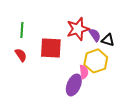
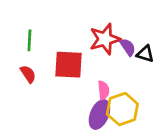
yellow hexagon: (96, 61) -> (122, 109), moved
pink semicircle: (84, 72) -> (104, 90), moved

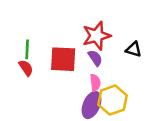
green line: (29, 40) -> (27, 49), moved
purple semicircle: (128, 47) -> (95, 58), moved

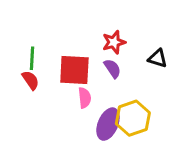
red star: (96, 36) -> (114, 42), size x0.7
pink semicircle: (95, 83) -> (85, 98), moved

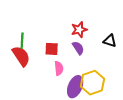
red square: (74, 70) -> (52, 49), size x0.6
red semicircle: (31, 80) -> (21, 56), size x1.5

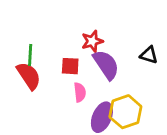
red star: (79, 30) -> (92, 41), moved
purple semicircle: (78, 48) -> (106, 65), size x1.6

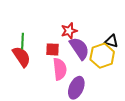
pink semicircle: (80, 92) -> (60, 69), size x1.5
yellow hexagon: (125, 112) -> (102, 56), moved

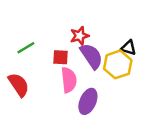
green line: (22, 41) -> (26, 48), turned 56
red semicircle: (21, 57) -> (19, 85), moved

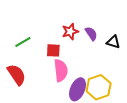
purple semicircle: (92, 56) -> (91, 34), moved, size x0.6
yellow hexagon: (118, 64) -> (99, 87), moved

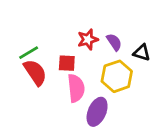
red semicircle: (17, 75) -> (35, 72), moved
yellow hexagon: (99, 87) -> (117, 76), moved

